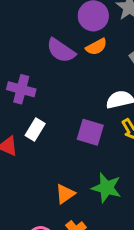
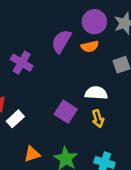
purple semicircle: (61, 50) -> (61, 41), turned 70
white rectangle: (35, 129) -> (15, 119), moved

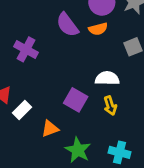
purple semicircle: (61, 41) -> (67, 25), turned -65
orange triangle: (32, 154) -> (50, 129), moved

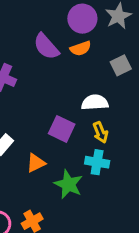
cyan cross: (120, 152) -> (97, 162), moved

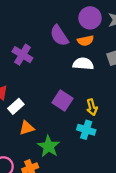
white semicircle: (95, 102) -> (83, 64), moved
orange triangle: (36, 163) -> (27, 128), moved
green star: (68, 184) -> (49, 146), moved

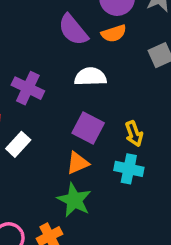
purple cross: (22, 55) -> (28, 88), moved
white semicircle: (83, 64) -> (90, 77), moved
orange triangle: (27, 128) -> (78, 163), moved

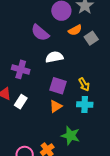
orange semicircle: (114, 33) -> (75, 30), moved
green star: (74, 200) -> (71, 136), moved

